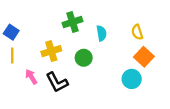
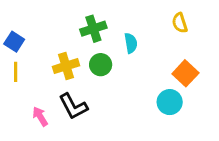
yellow semicircle: (137, 32) -> (180, 23), moved
green circle: (84, 58) -> (101, 65), moved
pink arrow: (31, 77) -> (40, 116), moved

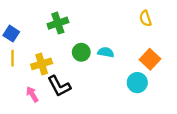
green cross: (93, 29) -> (58, 23), moved
cyan semicircle: (131, 43) -> (106, 52), moved, turned -70
yellow cross: (66, 66) -> (42, 64), moved

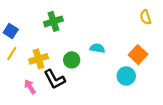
yellow semicircle: (145, 18) -> (145, 17), moved
green circle: (81, 52) -> (72, 60), moved
yellow line: (12, 58) -> (12, 53), turned 32

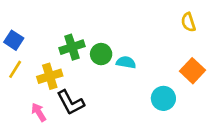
green cross: (53, 21) -> (72, 47), moved
orange square: (138, 55) -> (193, 71), moved
green circle: (72, 60) -> (101, 54), moved

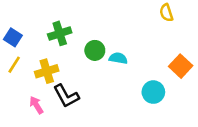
yellow semicircle: (188, 22) -> (166, 13), moved
green cross: (72, 47) -> (60, 33), moved

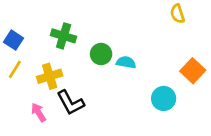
green cross: (60, 33) -> (64, 36), turned 35

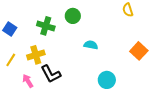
green circle: (101, 54) -> (73, 16), moved
yellow line: (15, 69) -> (11, 60), moved
cyan circle: (164, 98) -> (107, 80), moved

